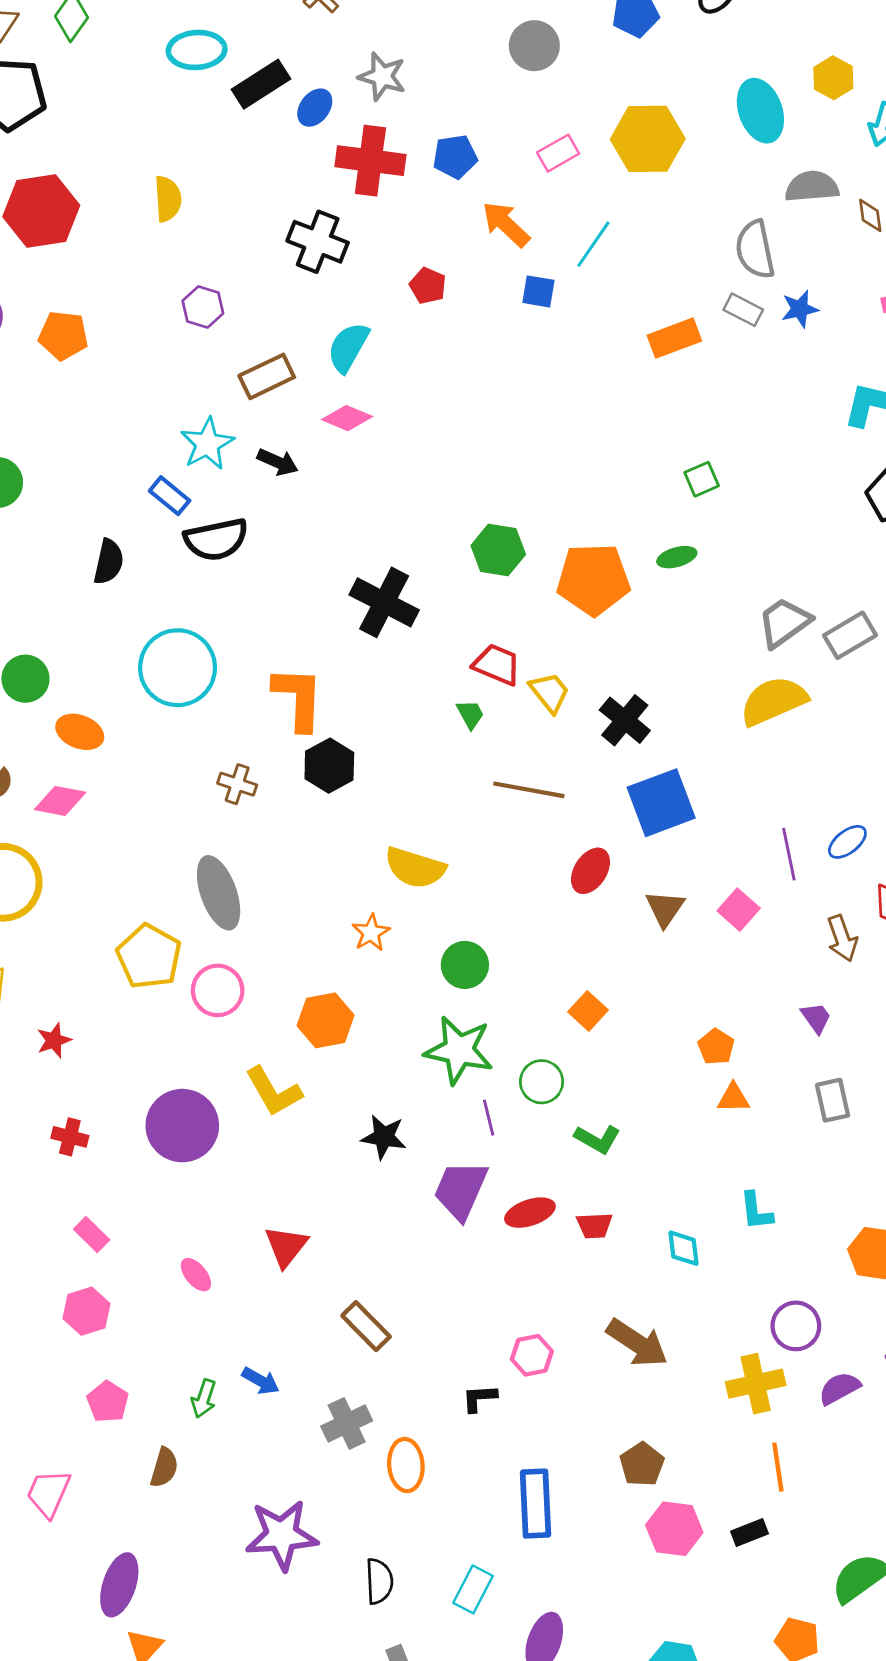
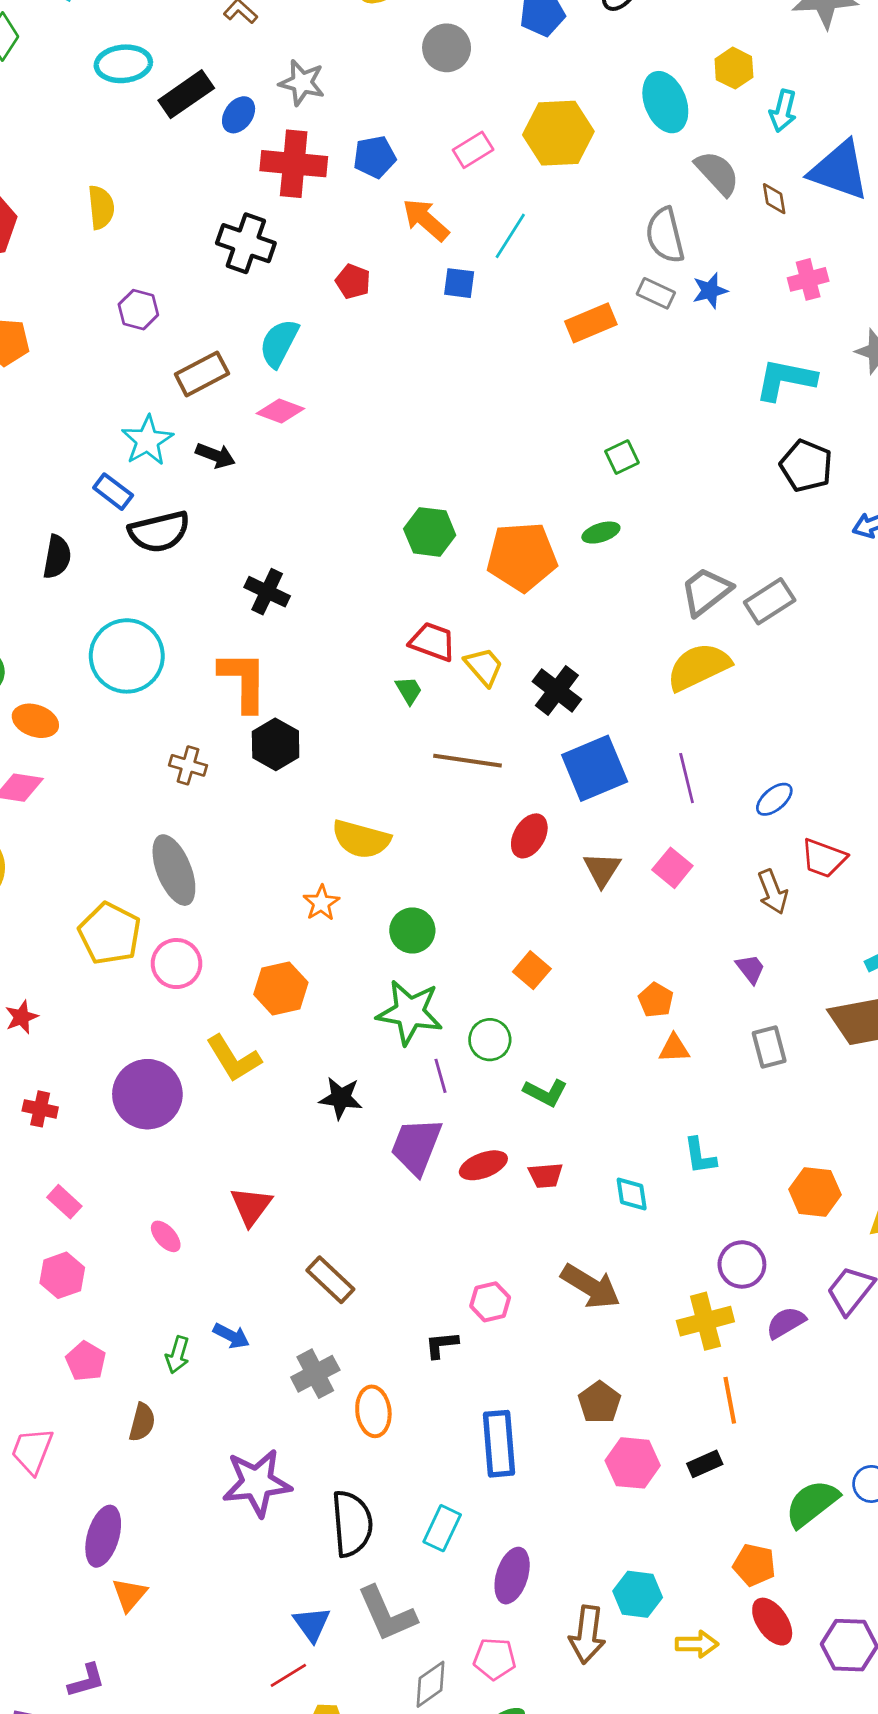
gray semicircle: (812, 187) -> (717, 173), turned 54
black cross: (384, 602) -> (267, 592), moved, size x0.7
purple line: (789, 854) -> (687, 778), moved
black semicircle: (379, 1581) -> (352, 1524), size x1.5

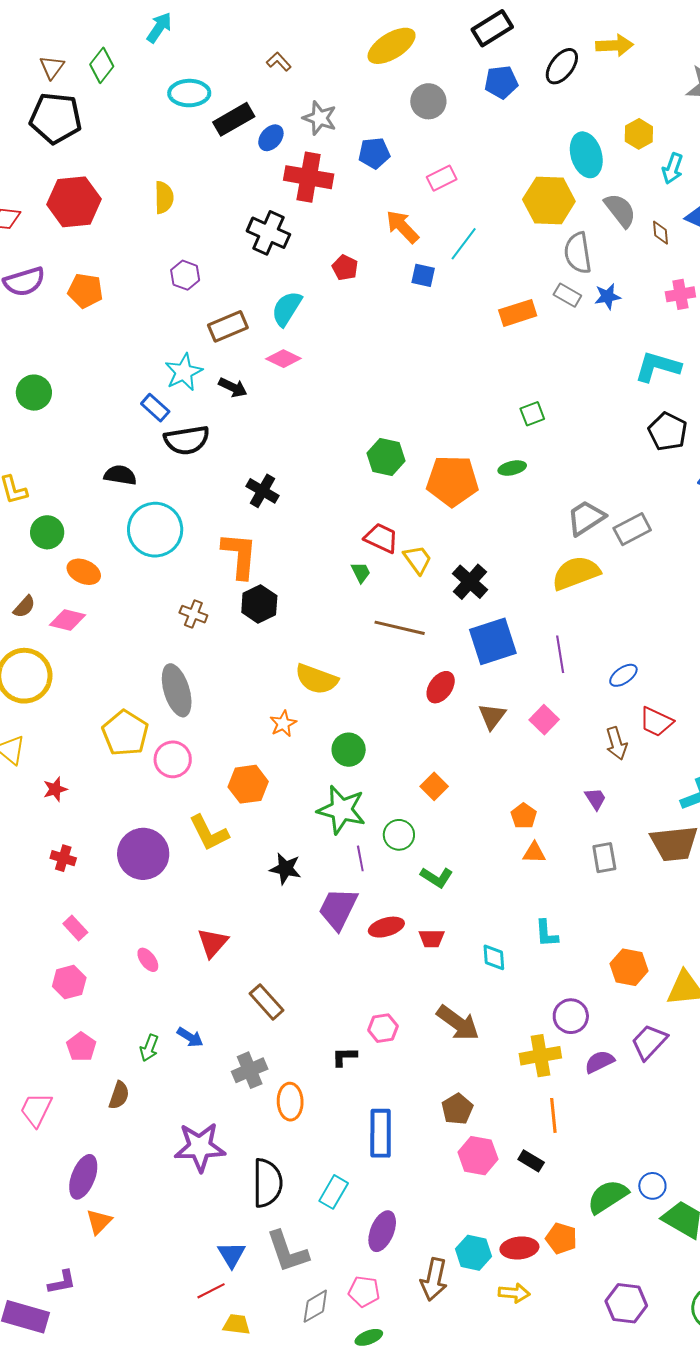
yellow hexagon: (558, 133) -> (549, 200), moved
blue pentagon: (375, 157) -> (374, 153), moved
black semicircle: (57, 557) -> (120, 475), moved, turned -96
black rectangle: (705, 1464) -> (531, 1161), turned 50
red ellipse: (772, 1622) -> (519, 1248), moved, turned -66

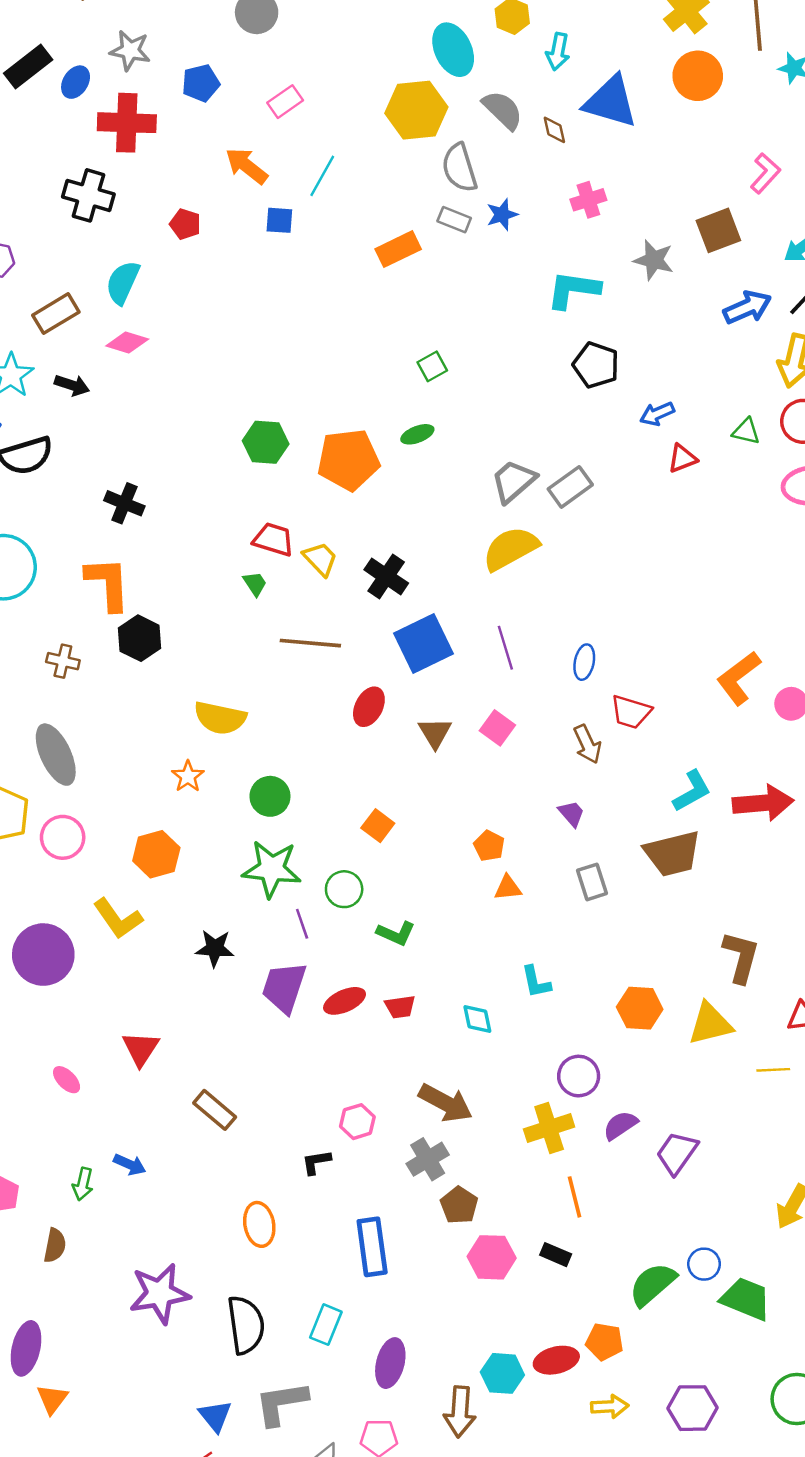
blue ellipse: (623, 675) -> (584, 662), turned -36
purple trapezoid: (649, 1042) -> (677, 1153), moved
gray cross: (250, 1070) -> (428, 1159), moved
gray L-shape: (287, 1252) -> (281, 1403), turned 108
yellow arrow: (514, 1293) -> (610, 1406), moved

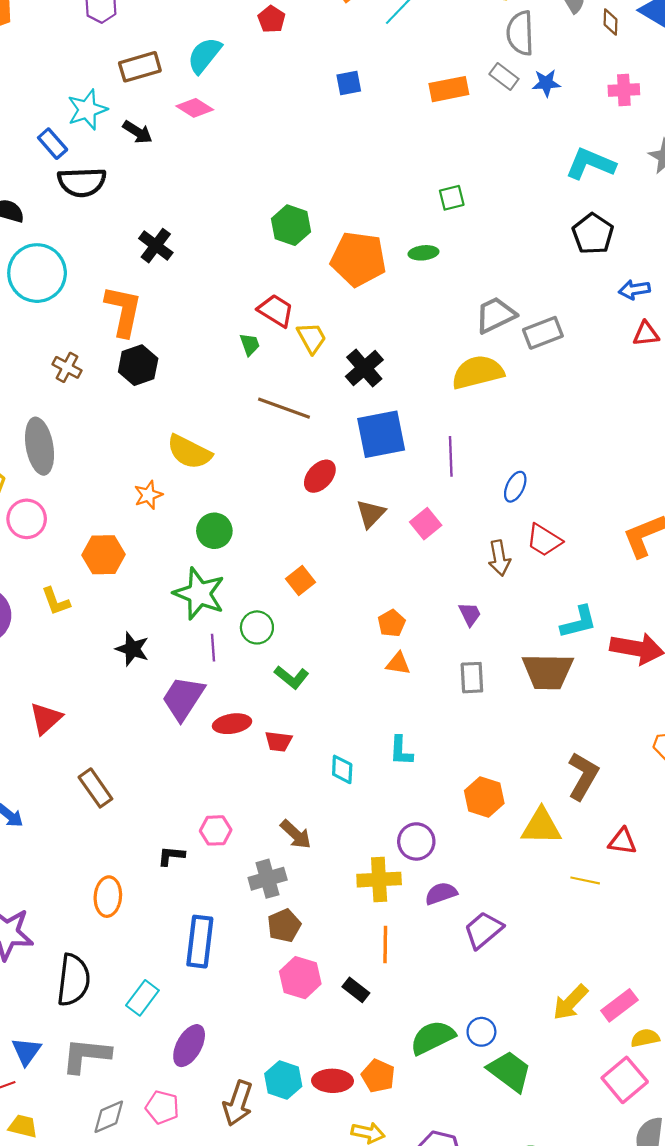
blue square: (279, 220) -> (349, 83), moved, turned -30
yellow L-shape: (118, 919) -> (56, 601), size x0.7
brown arrow: (446, 1103) -> (296, 834), size x0.7

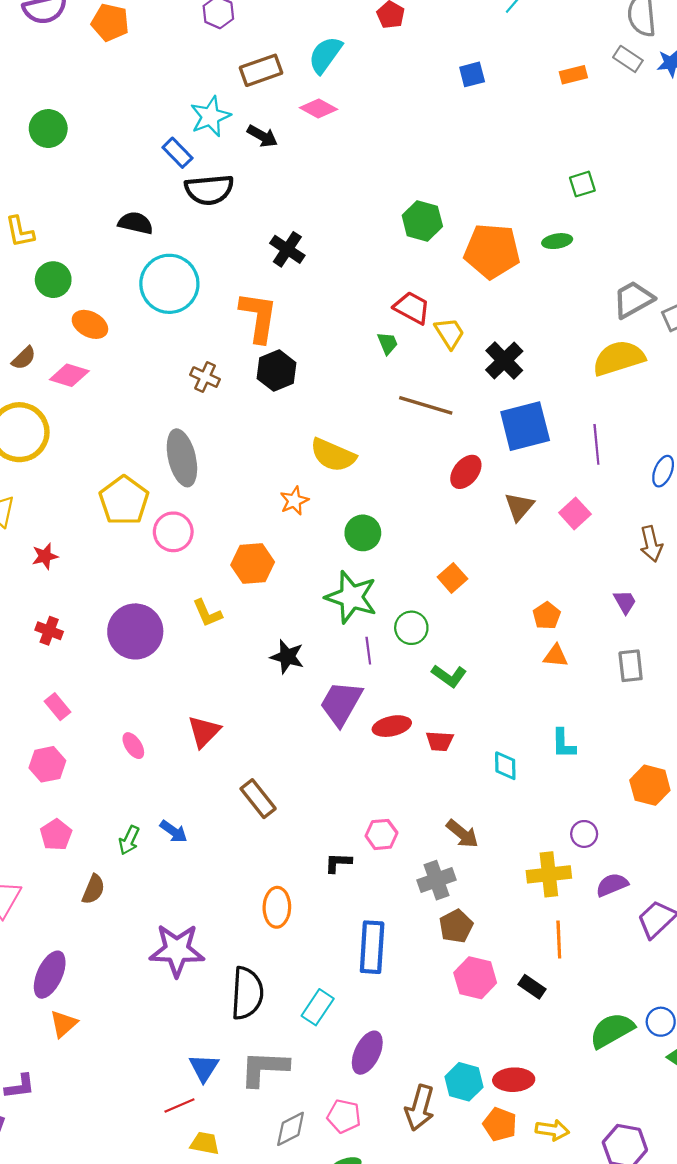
orange rectangle: (449, 89) -> (573, 75), size x0.7
purple circle: (416, 841) -> (584, 834), size x0.7
orange pentagon: (378, 1076) -> (500, 1124), moved

